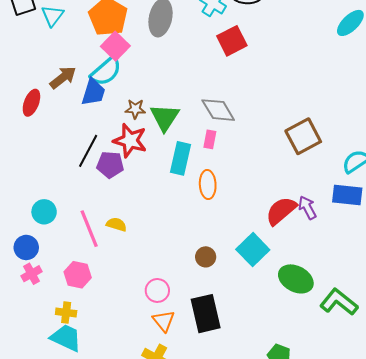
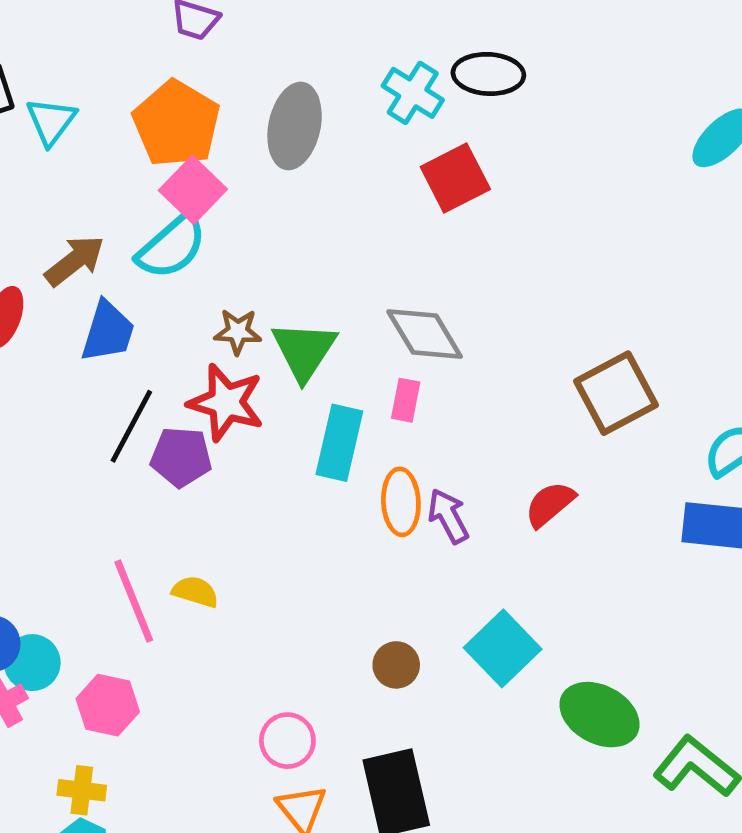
blue trapezoid: (93, 92) -> (108, 332), moved
purple arrow: (307, 208) -> (448, 516), moved
red semicircle: (281, 211) -> (550, 504), moved, size x0.7
cyan circle: (44, 212) -> (32, 663), moved

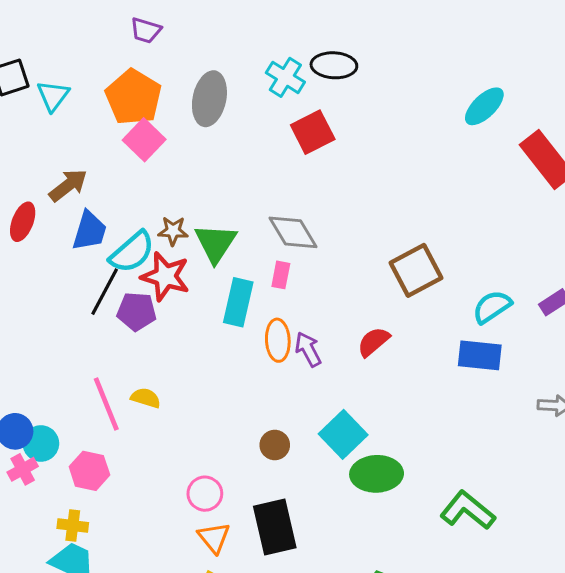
cyan semicircle: (172, 247) -> (132, 252), moved
green ellipse: (599, 715) -> (377, 474), moved, turned -30

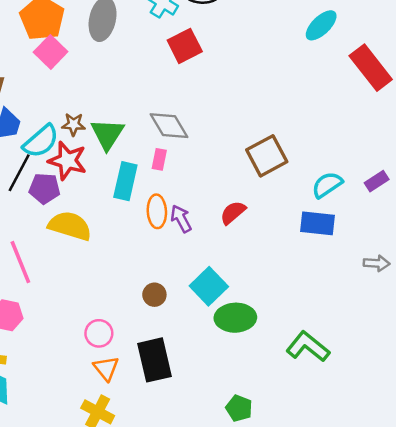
yellow semicircle: (146, 398) -> (70, 226), moved, size x1.8

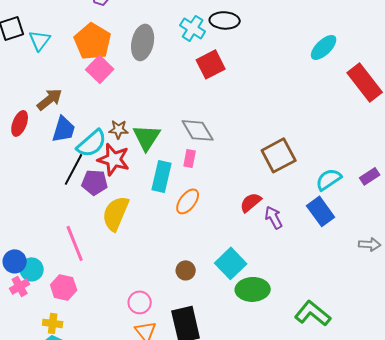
orange ellipse: (157, 211) -> (188, 201), turned 40
purple arrow: (181, 219) -> (274, 217), moved
blue rectangle: (317, 223) -> (321, 211), turned 48
yellow semicircle: (70, 226) -> (116, 213), turned -84

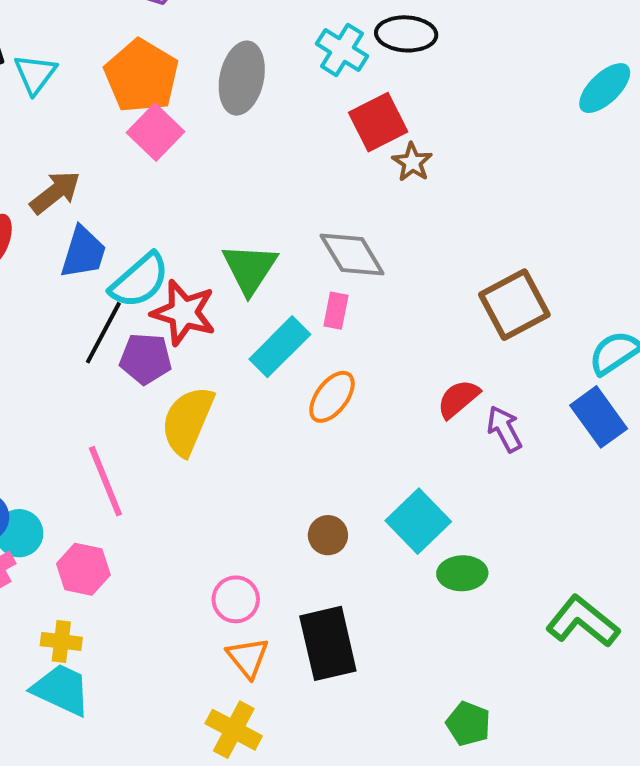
brown star: (119, 129) -> (412, 162), moved, turned 30
cyan rectangle: (162, 176) -> (280, 347), turned 32
green ellipse: (253, 289) -> (462, 573), size x0.7

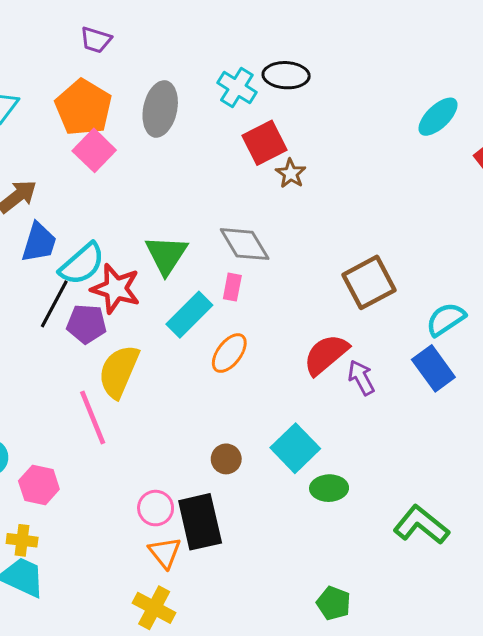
red semicircle: (458, 399) -> (326, 355), size x1.4
pink line: (105, 481) -> (93, 417), moved
black rectangle: (328, 643) -> (200, 522), moved

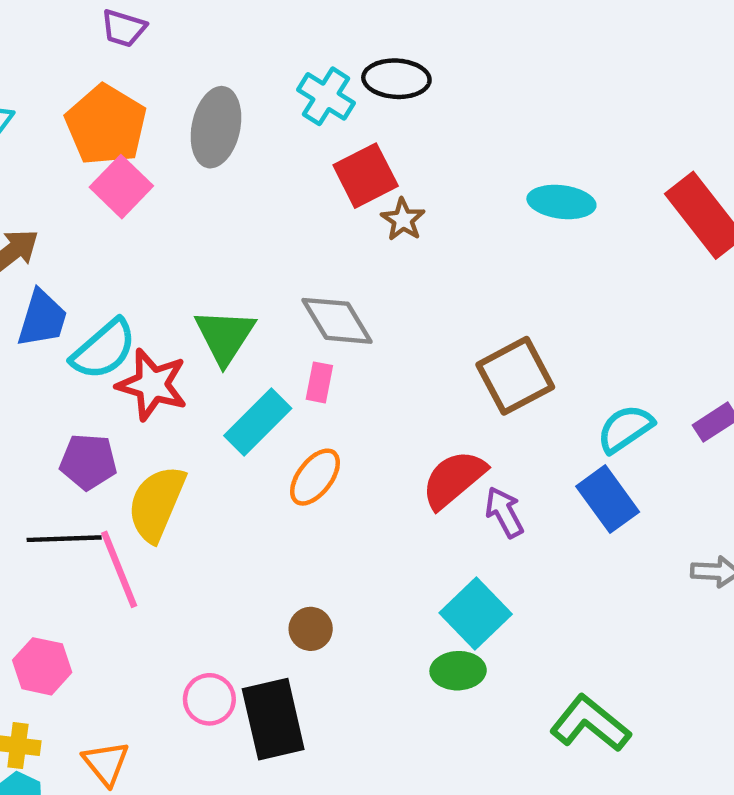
cyan ellipse: (438, 117) -> (561, 202), moved, turned 51
black line: (54, 304) -> (64, 539), moved, turned 60
purple pentagon: (87, 324) -> (88, 462), moved
cyan square: (295, 448) -> (476, 613), moved
orange triangle: (165, 553) -> (106, 763), moved

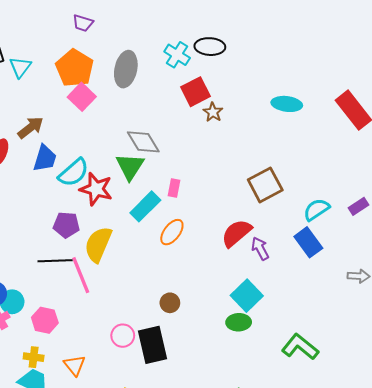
gray diamond: (337, 321) -> (143, 142), moved

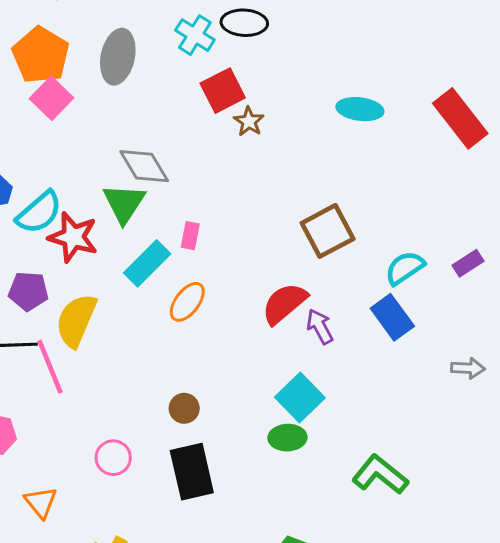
black rectangle: (152, 345) -> (192, 472), moved

